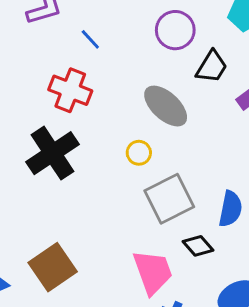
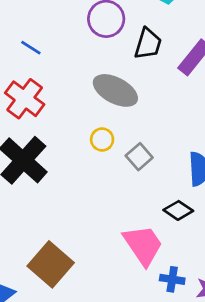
red cross: (70, 90) -> (25, 99), turned 30
gray square: (169, 199) -> (139, 157), moved, size x0.6

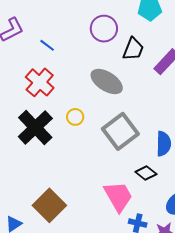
yellow circle: (102, 139) -> (75, 117), moved
gray square: (139, 157) -> (120, 131), size x1.8

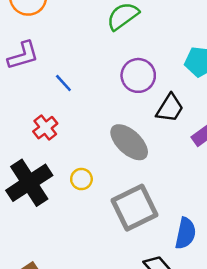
red cross: (40, 82) -> (45, 128), size x0.7

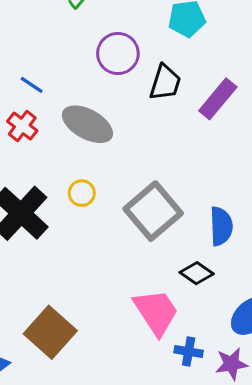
red cross: (45, 128) -> (22, 126), moved
gray ellipse: (129, 142) -> (87, 124), moved

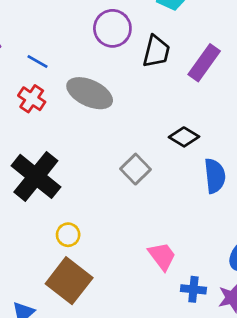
yellow circle: (82, 193) -> (68, 235), moved
gray square: (153, 211) -> (136, 169), moved, size x0.6
black diamond: (197, 273) -> (184, 137), moved
pink trapezoid: (156, 312) -> (162, 256), size x0.7

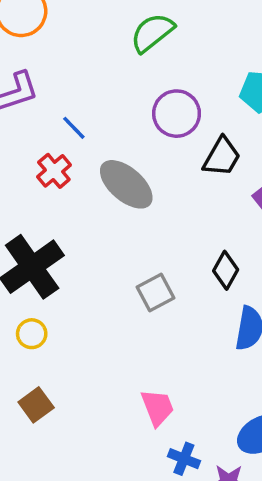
black diamond: (184, 137) -> (226, 270), turned 72
yellow circle: (68, 235) -> (32, 334), moved
brown square: (69, 281) -> (36, 405), size x0.6

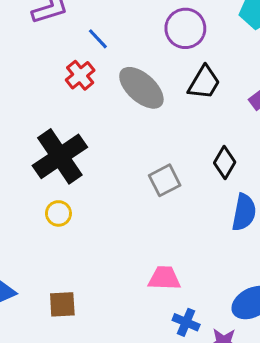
black trapezoid: (222, 157) -> (204, 83), moved
brown square: (36, 405) -> (62, 304), moved, turned 32
pink trapezoid: (157, 407) -> (164, 278), turned -68

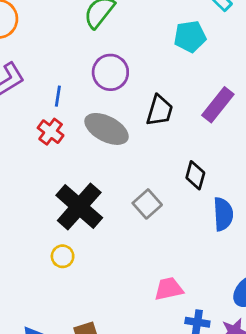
purple circle: (185, 28) -> (110, 72), moved
blue line: (98, 39) -> (58, 96), turned 66
black cross: (60, 156) -> (79, 207), moved

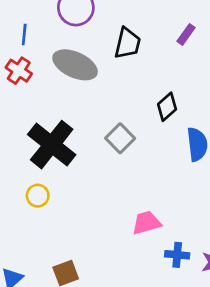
purple rectangle: (218, 105) -> (186, 34), size x0.6
black diamond: (195, 175) -> (167, 107), turned 36

